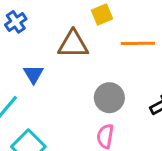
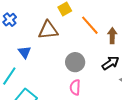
orange line: (138, 43) -> (90, 25), turned 55

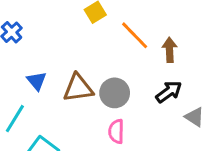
brown triangle: (48, 30) -> (78, 88), moved

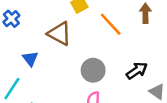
brown arrow: (170, 50) -> (145, 13), moved
brown triangle: (78, 88) -> (59, 34), moved, turned 35

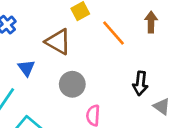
gray circle: (93, 70) -> (72, 84), moved
black arrow: (137, 71) -> (140, 83), turned 130

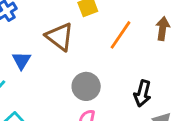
orange line: (113, 33) -> (120, 35), turned 68
gray circle: (72, 84) -> (86, 86), moved

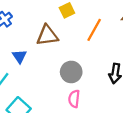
brown triangle: (60, 37) -> (47, 35), turned -40

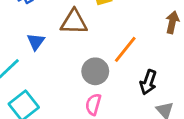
orange line: (94, 30) -> (125, 49), moved

